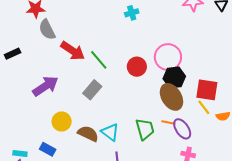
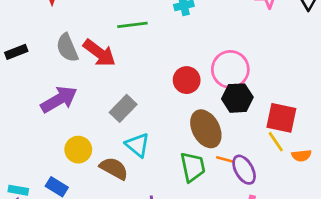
gray semicircle: (47, 30) -> (67, 48), moved
green line: (99, 60) -> (132, 25), moved, turned -60
brown ellipse: (171, 97) -> (206, 129), moved
cyan triangle: (110, 132) -> (138, 145), moved

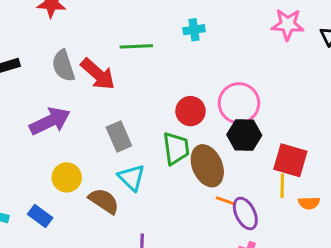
gray rectangle: (123, 108) -> (119, 136), turned -72
yellow line: (276, 142) -> (282, 186), turned 30
green trapezoid: (193, 167) -> (176, 148), moved

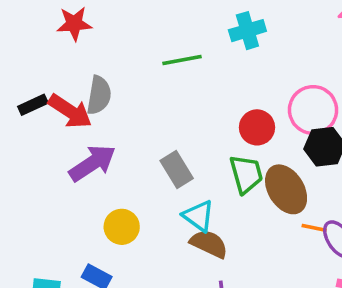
cyan cross: (194, 30) -> (247, 31), size x1.4
gray semicircle: (63, 66) -> (99, 95), turned -144
red arrow: (98, 74) -> (70, 111), moved
brown semicircle: (104, 201) -> (209, 244), moved

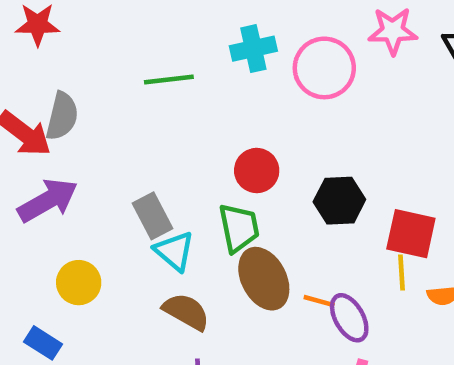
pink circle: (313, 110) -> (324, 68), moved
brown ellipse: (286, 189) -> (264, 279), moved
cyan triangle: (198, 216) -> (174, 251), moved

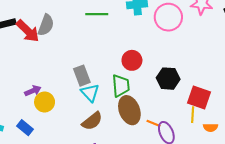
purple arrow: (48, 200) -> (33, 91), moved, size x0.6
brown semicircle: (186, 312) -> (92, 121), turned 105

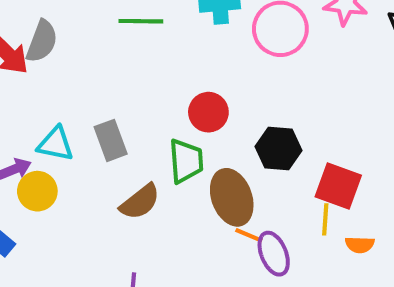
cyan triangle: (90, 93) -> (56, 144), moved, turned -36
brown ellipse: (129, 110) -> (232, 197), moved
brown semicircle: (92, 121) -> (140, 202), moved

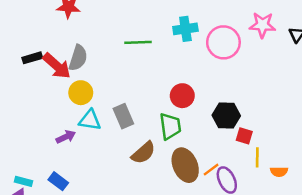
red square: (338, 186) -> (244, 136), moved, size x0.6
yellow circle: (37, 191) -> (81, 93), moved
brown ellipse: (232, 197) -> (185, 165), moved
orange line: (249, 235) -> (211, 170), turned -56

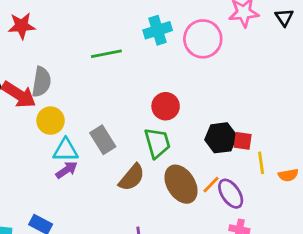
black hexagon: (226, 116) -> (221, 138), moved
purple arrow: (66, 137) -> (67, 170), moved

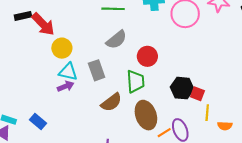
gray semicircle: (41, 82) -> (116, 40), moved, turned 30
orange line: (211, 185) -> (164, 133), moved

